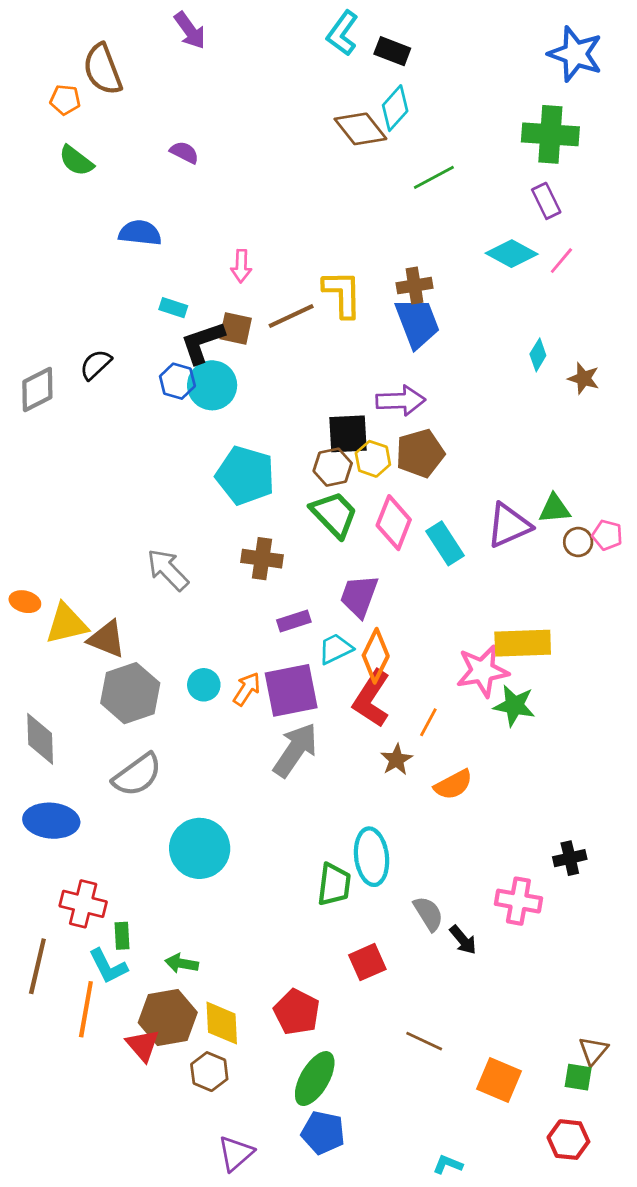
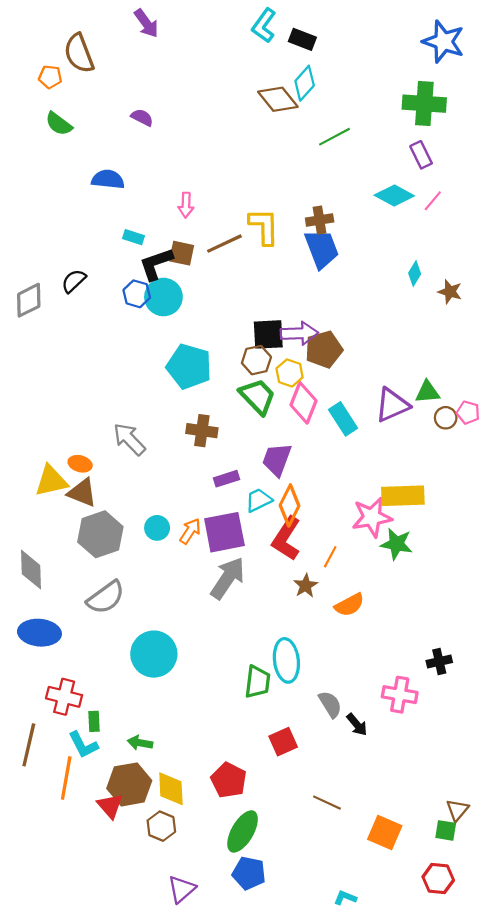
purple arrow: (401, 401) -> (299, 333), moved
yellow hexagon: (373, 459) -> (290, 373), moved
orange ellipse: (25, 602) -> (80, 464), moved

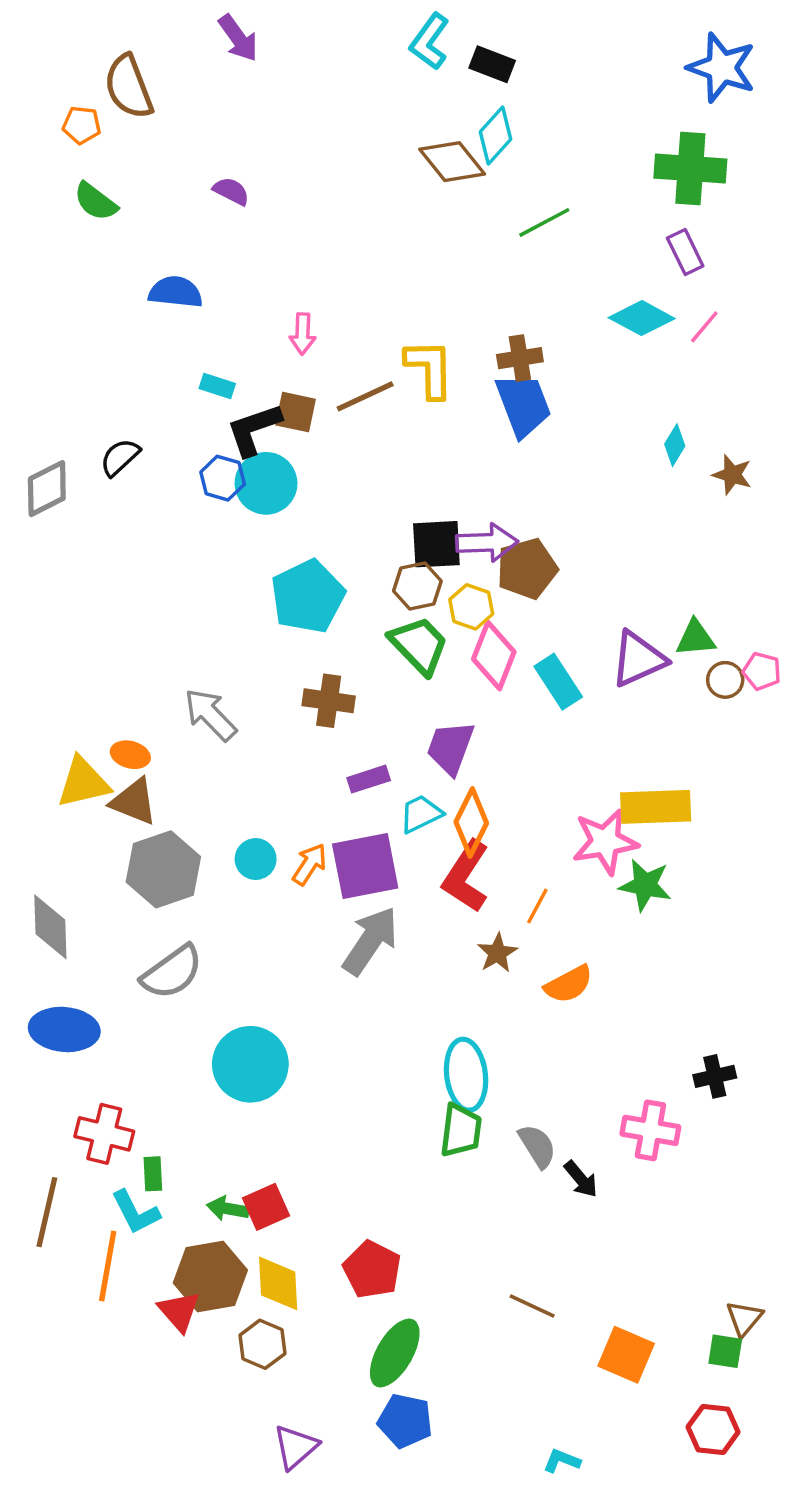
cyan pentagon: (189, 366) -> (308, 596), turned 30
green trapezoid: (258, 682) -> (461, 1130), moved
red square: (283, 742) -> (266, 1207), moved

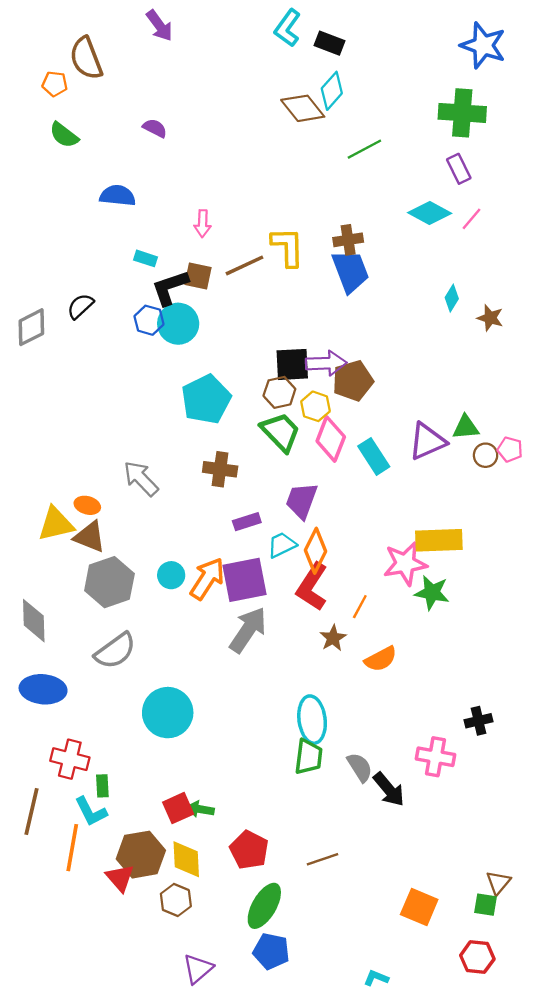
orange arrow: (309, 864) -> (207, 579), size x1.5
black arrow: (581, 1179) -> (389, 789), size x1.4
green arrow: (228, 1209) -> (200, 809), moved
brown line: (532, 1306) -> (323, 859), moved, turned -44

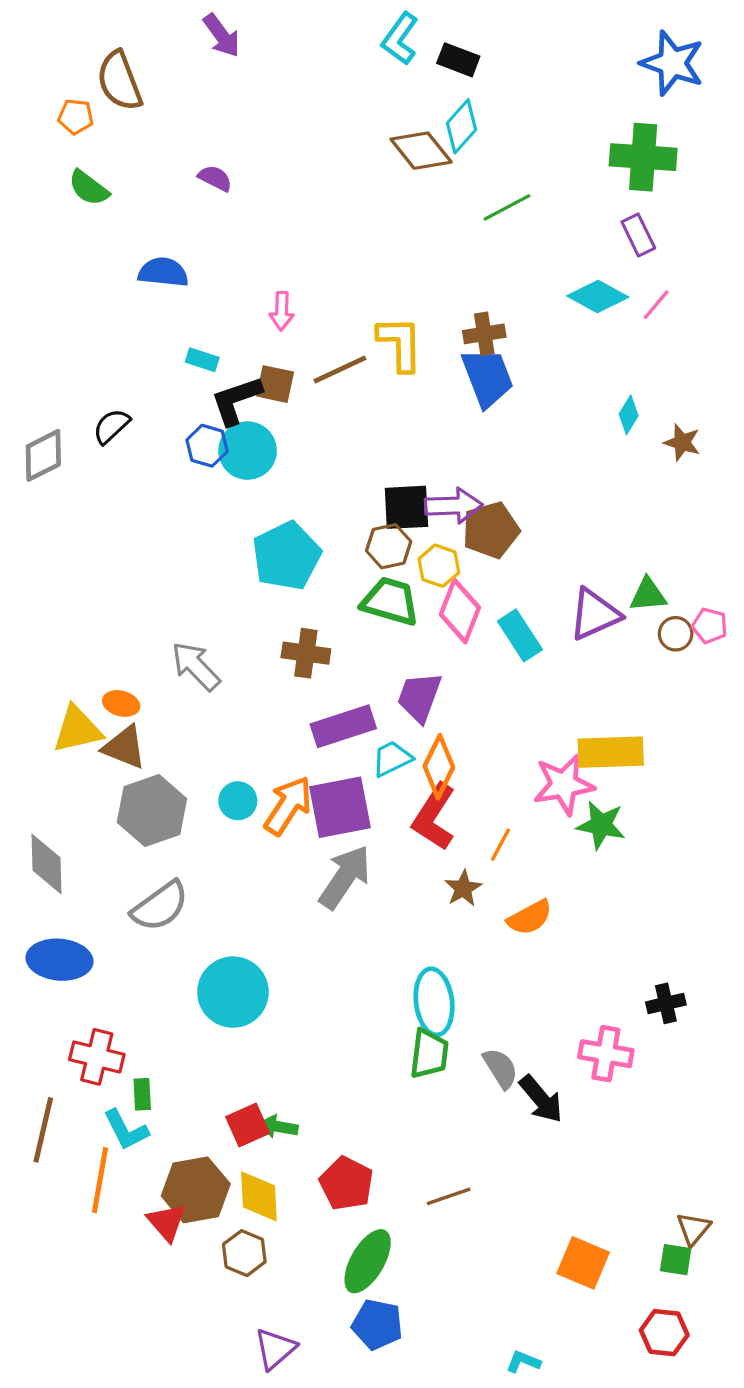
green trapezoid: (281, 432) -> (390, 601), turned -30
purple rectangle: (247, 522) -> (343, 726), size x1.6

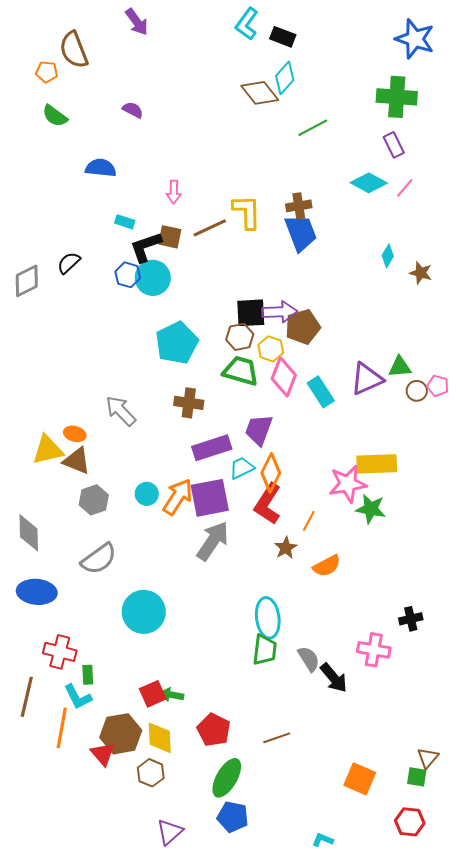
gray hexagon: (152, 810) -> (94, 500), size x0.7

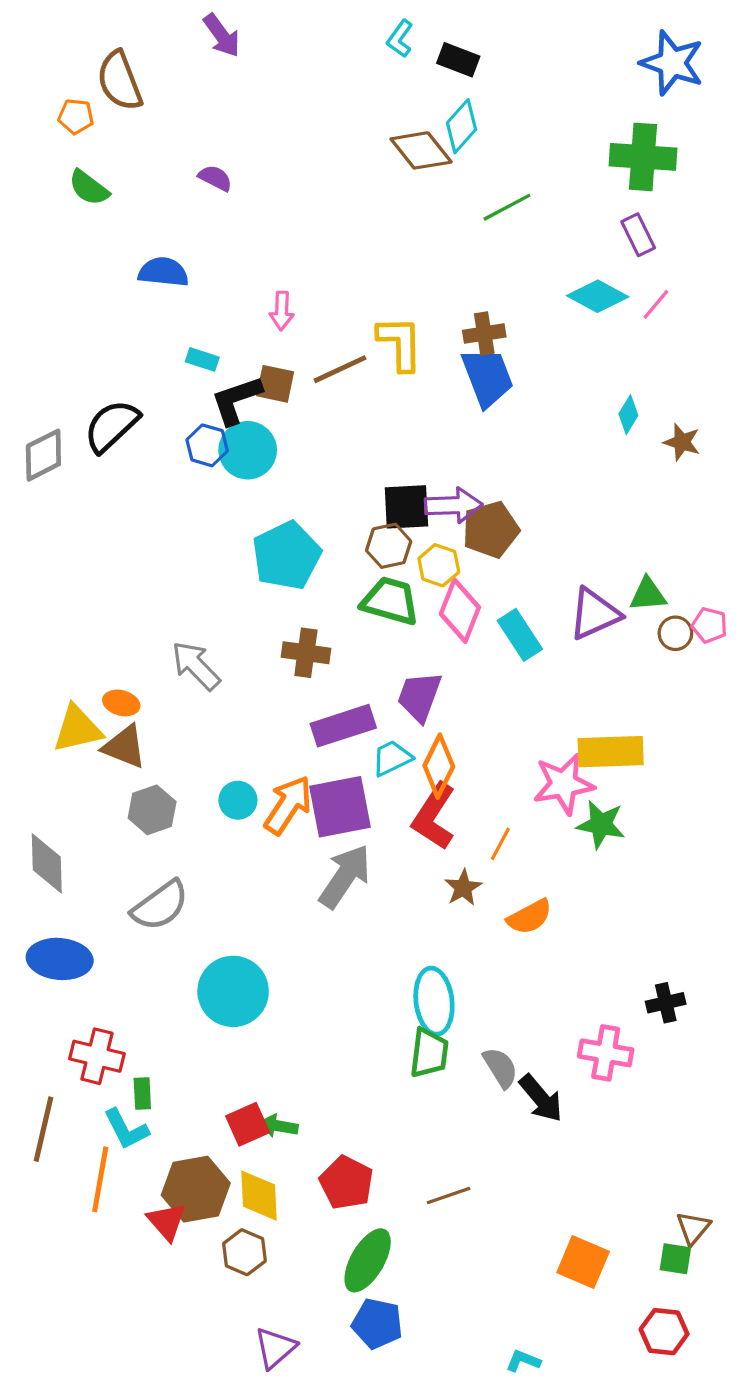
cyan L-shape: (247, 24) -> (400, 39), size x0.7
black semicircle: (69, 263) -> (112, 426), size x1.5

